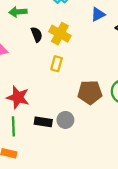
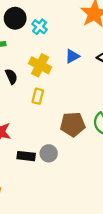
blue triangle: (98, 14) -> (72, 56), moved
black semicircle: (37, 34) -> (11, 76), moved

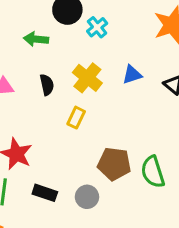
gray circle: (49, 153) -> (87, 197), moved

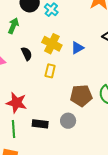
green arrow: (36, 39) -> (13, 26), turned 119
blue triangle: (132, 75) -> (77, 48), moved

